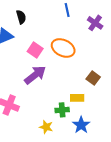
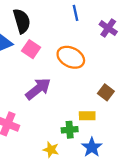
black semicircle: (21, 17) -> (22, 21), size x1.5
pink square: (35, 50) -> (31, 49), moved

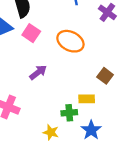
purple arrow: (38, 89) -> (38, 72), size x0.7

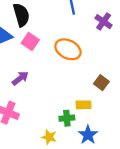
purple arrow: (38, 72) -> (20, 78), moved

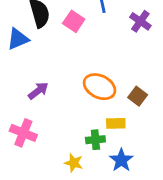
pink square: (30, 42) -> (74, 21), moved
orange ellipse: (68, 49) -> (100, 87), moved

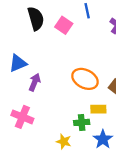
blue triangle: (18, 39) -> (18, 63), moved
purple arrow: (38, 91) -> (35, 82), turned -30

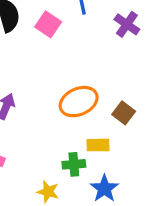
orange ellipse: (85, 79) -> (79, 102), turned -50

